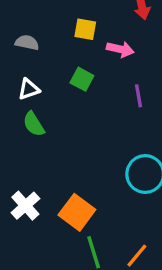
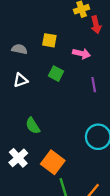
yellow square: (85, 29) -> (49, 40), moved
green semicircle: (34, 124) -> (33, 126), moved

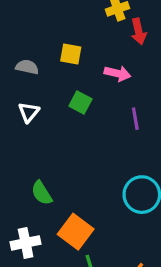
white triangle: (21, 80) -> (29, 112), turned -32
green semicircle: (33, 126) -> (42, 193), moved
white cross: (18, 158) -> (26, 243), moved, turned 30

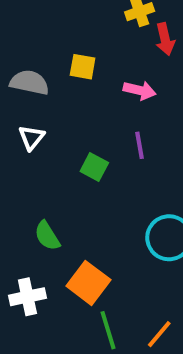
gray semicircle: (27, 67) -> (29, 82), size x1.4
green square: (80, 102) -> (94, 167), moved
purple line: (135, 119) -> (140, 145), moved

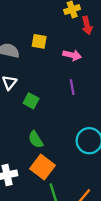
green square: (94, 167) -> (31, 101), moved
green semicircle: (47, 236) -> (36, 140), moved

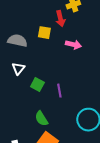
red arrow: (87, 25) -> (60, 19), moved
purple line: (72, 87) -> (59, 91), moved

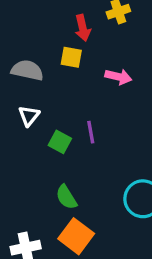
red arrow: (60, 19) -> (83, 28), moved
purple line: (59, 91) -> (91, 132), moved

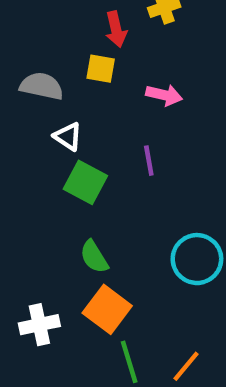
white triangle: (29, 116) -> (68, 136), moved, turned -35
purple line: (91, 132) -> (149, 161), moved
green square: (60, 142) -> (85, 182), size x1.4

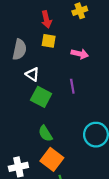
red arrow: (116, 29) -> (46, 19), moved
gray semicircle: (42, 86) -> (20, 50), turned 90

